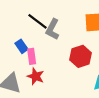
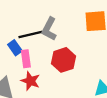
black line: (38, 21) -> (30, 34), moved, turned -50
red hexagon: (81, 56) -> (64, 60), moved

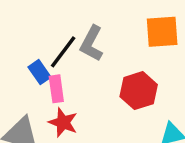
black line: (30, 34) -> (63, 52), turned -40
red hexagon: (64, 60) -> (139, 91), moved

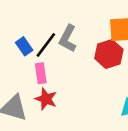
blue rectangle: (40, 72) -> (24, 46), moved
red hexagon: (139, 91) -> (109, 54), moved

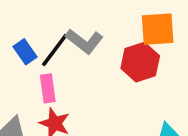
gray L-shape: (68, 39) -> (84, 41), turned -80

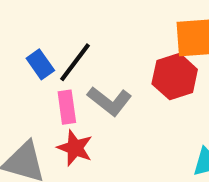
gray L-shape: (84, 41) -> (110, 101), moved

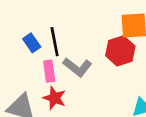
black line: (75, 62) -> (55, 42), turned -48

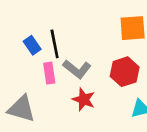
red hexagon: (120, 51) -> (125, 72), moved
red star: (55, 98) -> (84, 99), moved

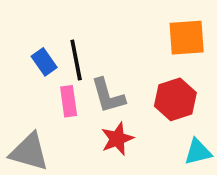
gray L-shape: (77, 69) -> (108, 96), turned 36
red star: (84, 99) -> (117, 139), turned 30

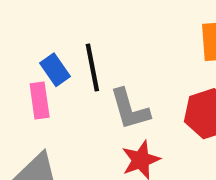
pink rectangle: (69, 101) -> (40, 100), moved

